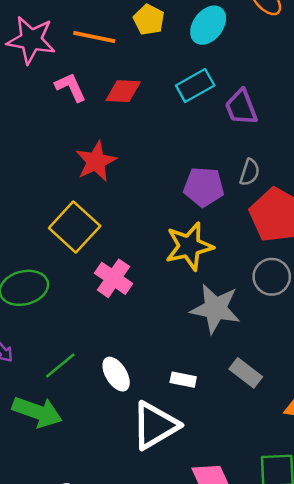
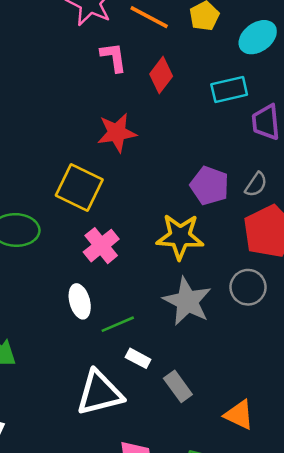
red diamond: (123, 91) -> (161, 75), turned -72
yellow square: (75, 227) -> (79, 187), turned -33
green line: (60, 366) -> (118, 324), moved
gray rectangle: (246, 373) -> (178, 386), moved
white ellipse: (116, 374) -> (80, 301), moved

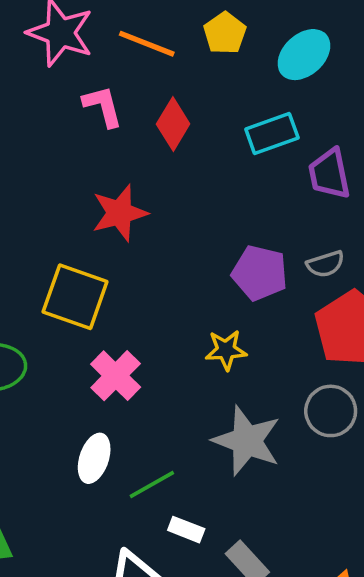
gray semicircle: (256, 185) -> (325, 264), turned 45
yellow star: (180, 236) -> (226, 350), size x0.6
white ellipse: (80, 301) -> (94, 458), turned 40

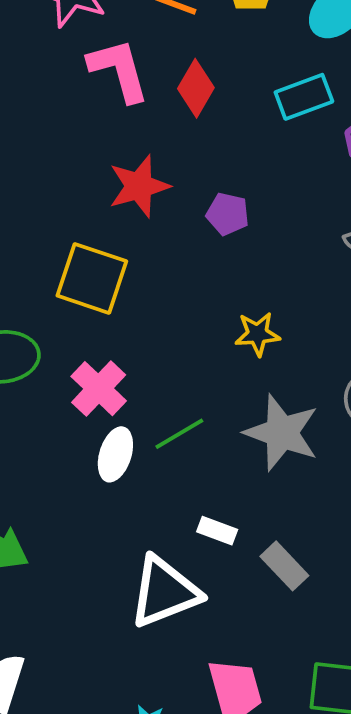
pink L-shape: (103, 106) -> (119, 70), size x1.4
purple pentagon: (260, 273) -> (228, 214), moved, size x0.7
pink cross: (116, 376) -> (99, 389), moved
green line: (152, 484) -> (179, 434), moved

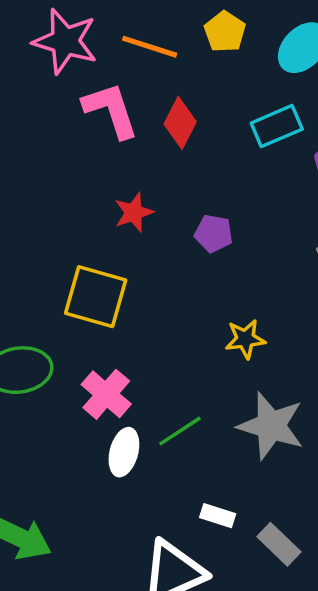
red star: (139, 186) -> (134, 212), size x0.7

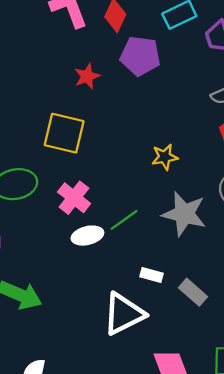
purple pentagon: (214, 234) -> (140, 56), moved, size x1.6
white ellipse: (124, 452) -> (87, 236), turned 64

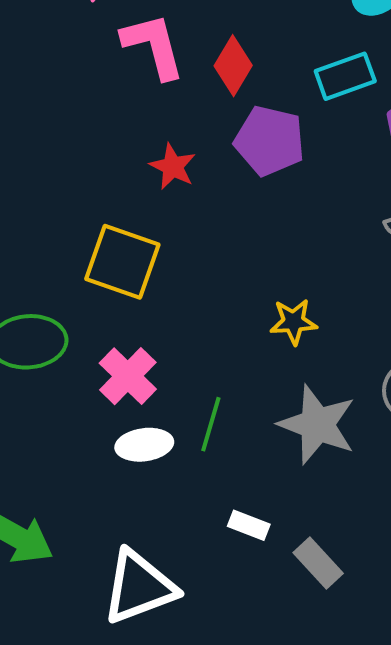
red star: (87, 76) -> (173, 167), turned -30
green line: (124, 220) -> (211, 424), turned -44
white triangle: (124, 314) -> (139, 587), moved

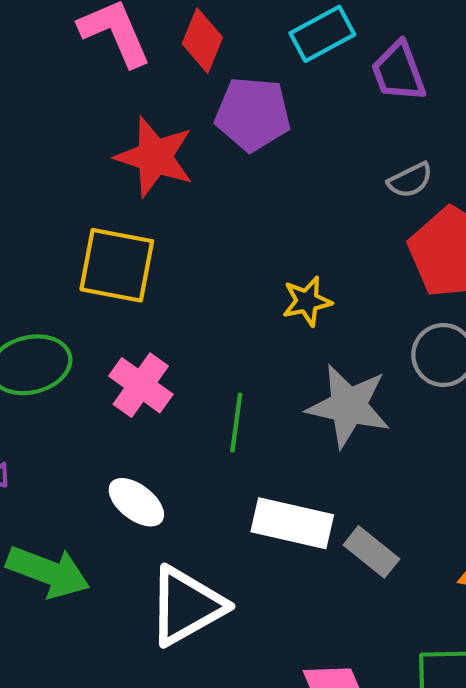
red star: (173, 167) -> (155, 157), size x1.6
white ellipse: (144, 445) -> (136, 502), moved, turned 54
white rectangle: (249, 525) -> (292, 523), size x1.8

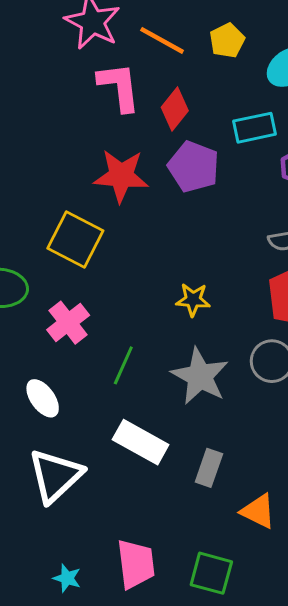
red star: (155, 157) -> (121, 176), turned -30
gray rectangle: (371, 552) -> (209, 468), moved, turned 54
white triangle: (186, 606) -> (55, 476), turned -30

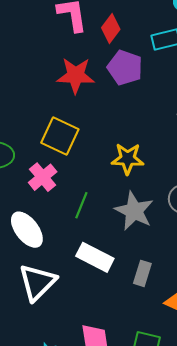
yellow square: (75, 239) -> (60, 136), moved
yellow star: (193, 300) -> (128, 159), size x1.4
white ellipse: (43, 398) -> (27, 230), size x1.4

